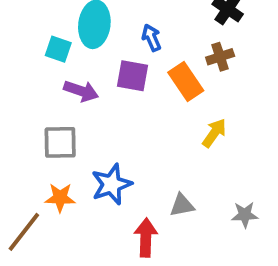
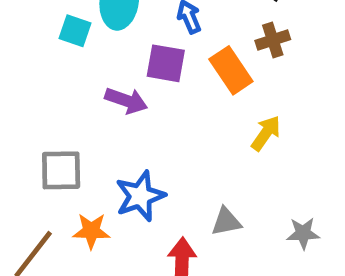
purple arrow: (81, 91) -> (126, 101), moved
gray square: (60, 142) -> (61, 170), moved
orange star: (60, 198) -> (91, 231), moved

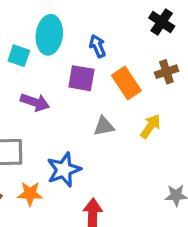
brown cross: (273, 40) -> (166, 72), moved
purple arrow: (126, 101) -> (35, 102), moved
gray triangle: (226, 222) -> (104, 126), moved

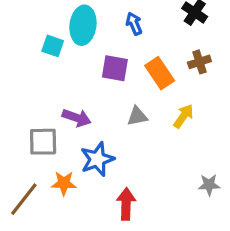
blue arrow: (97, 46) -> (134, 24), moved
purple arrow: (35, 102) -> (77, 118), moved

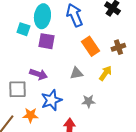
blue arrow: (134, 24) -> (74, 15), size x1.6
brown cross: (199, 62) -> (118, 47), moved
purple square: (115, 68) -> (46, 41), moved
gray star: (209, 185) -> (88, 101), moved

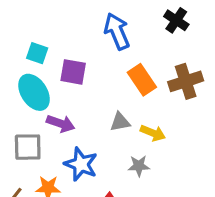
cyan ellipse: (42, 16) -> (34, 92), moved, turned -40
brown cross: (118, 47) -> (186, 81), size x1.5
yellow arrow: (105, 73) -> (153, 133), moved, turned 77
blue star: (51, 100) -> (81, 164), turned -30

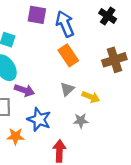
purple square: (73, 72) -> (37, 15), moved
orange rectangle: (142, 80) -> (68, 55), moved
gray triangle: (120, 122) -> (67, 89), turned -32

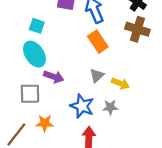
brown cross: (114, 60) -> (137, 29), moved, turned 35
blue star: (39, 119) -> (82, 106), moved

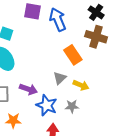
orange rectangle: (98, 42) -> (73, 55), moved
purple arrow: (54, 77) -> (28, 89), moved

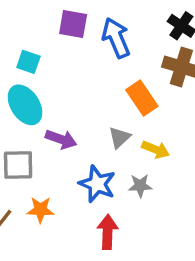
purple arrow: (28, 89) -> (61, 139), moved

